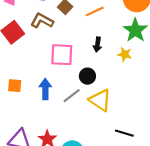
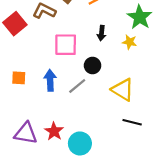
yellow triangle: (100, 100) -> (123, 90), moved

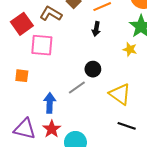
black arrow: (101, 33) -> (96, 29), moved
pink square: (66, 45) -> (42, 45), moved
blue arrow: (50, 80) -> (50, 103), moved

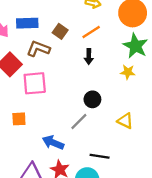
yellow triangle: (120, 94) -> (125, 121), size x0.7
blue arrow: (50, 103) -> (53, 143), turned -60
black line: (127, 126) -> (100, 156), moved

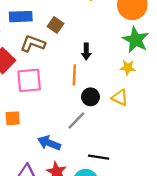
orange line: (91, 32) -> (74, 75), moved, turned -54
yellow triangle: (125, 121) -> (120, 98), moved

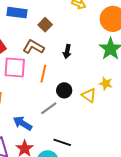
brown L-shape: (33, 44) -> (33, 47), moved
yellow star: (128, 68) -> (106, 84), moved
orange line: (74, 75) -> (43, 74), moved

